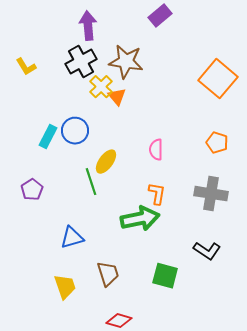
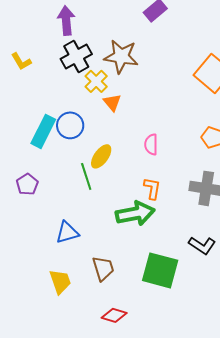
purple arrow: (88, 26) -> (66, 20), moved
orange triangle: (117, 97) -> (112, 102), moved
cyan rectangle: (48, 137) -> (43, 131), size x1.4
green square: (165, 276) -> (160, 270), size x1.4

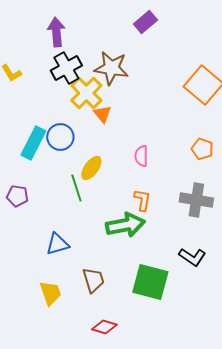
yellow cross: (96, 81) -> (86, 93), size x1.4
purple pentagon: (27, 184) -> (17, 196), turned -30

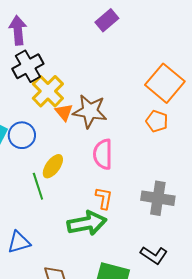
brown star: (111, 68) -> (90, 111), moved
orange pentagon: (202, 149) -> (157, 121), moved
pink semicircle: (141, 156) -> (103, 154), size x1.4

